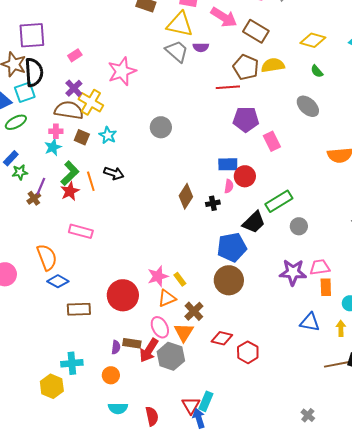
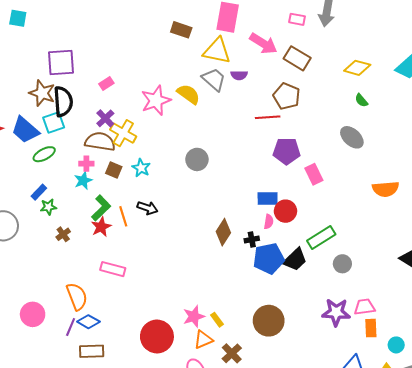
yellow semicircle: (273, 65) -> (189, 94), moved, turned 45
purple line: (41, 186) -> (71, 327), moved
blue pentagon: (232, 247) -> (269, 259), moved
brown rectangle: (79, 309) -> (92, 351), moved

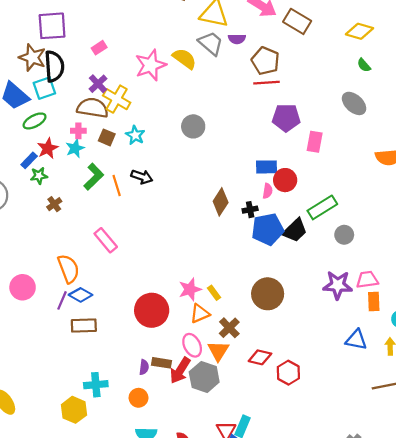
brown pentagon: (287, 96) -> (265, 61), moved
pink rectangle: (314, 174) -> (315, 142), turned 36
red star: (101, 227) -> (48, 148), moved
pink rectangle: (113, 269) -> (106, 240), turned 35

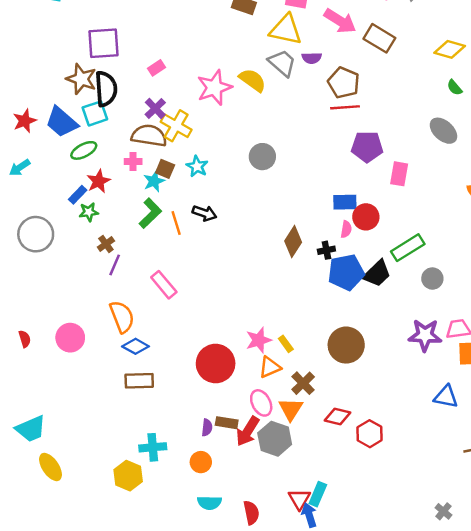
cyan star: (75, 148) -> (154, 181), moved
purple line: (62, 300) -> (115, 265), moved

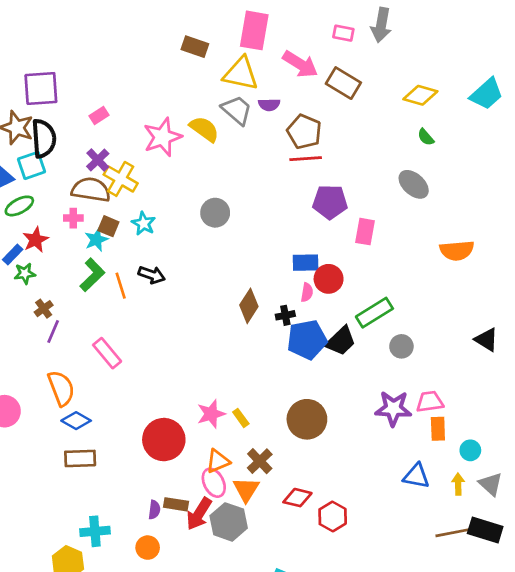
orange triangle: (270, 367) -> (218, 461), moved

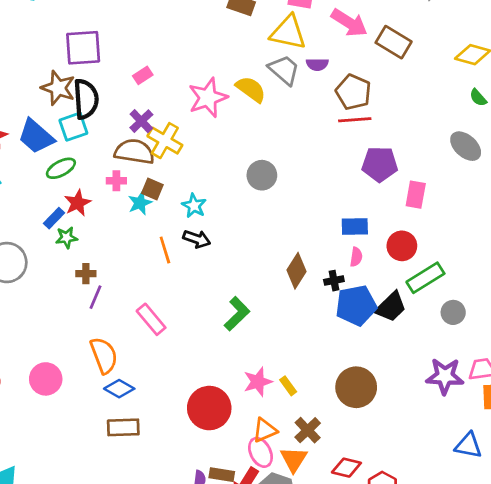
cyan star: (144, 223) -> (194, 206), moved
green L-shape: (92, 275) -> (237, 314), moved
red circle: (329, 279) -> (402, 246), moved
brown cross: (44, 309) -> (86, 274), turned 36

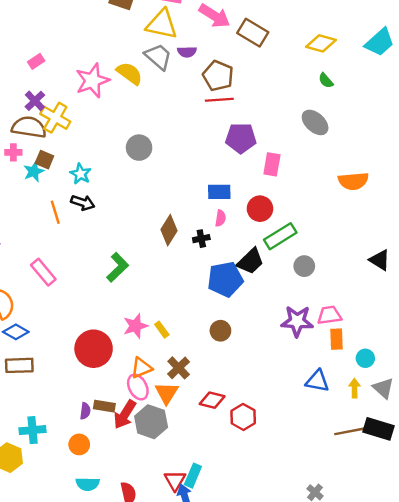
blue pentagon: (356, 305) -> (225, 279), moved
brown circle: (356, 387) -> (220, 331), size x0.6

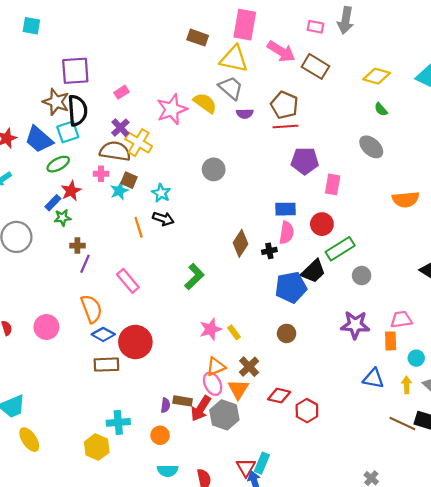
purple semicircle: (187, 52) -> (245, 114), moved
pink semicircle: (220, 218) -> (287, 233), size x1.5
pink trapezoid: (329, 315) -> (401, 319), moved
red circle: (94, 349) -> (135, 342), moved
brown line: (350, 431) -> (402, 423), turned 36

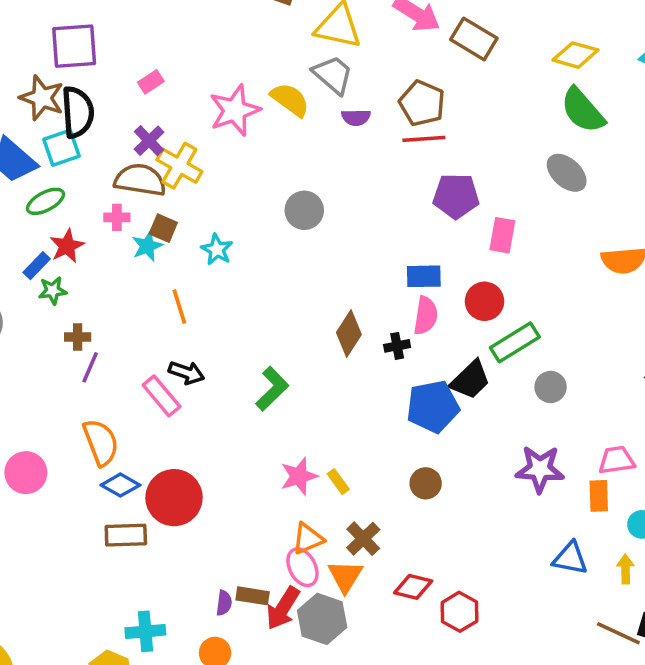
green semicircle: (381, 109) -> (583, 110), size x2.0
black arrow: (163, 219) -> (186, 373), moved

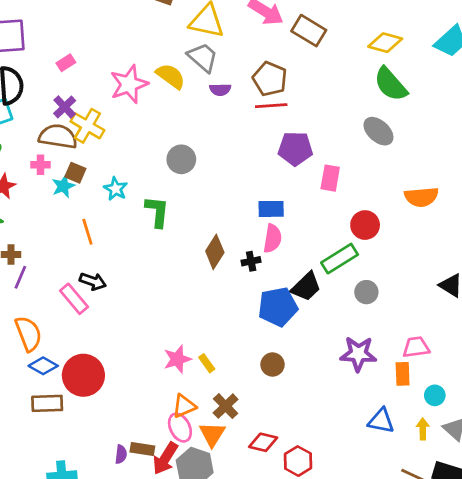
red circle: (485, 301) -> (365, 225), moved
green L-shape: (272, 389) -> (157, 212), moved, turned -40

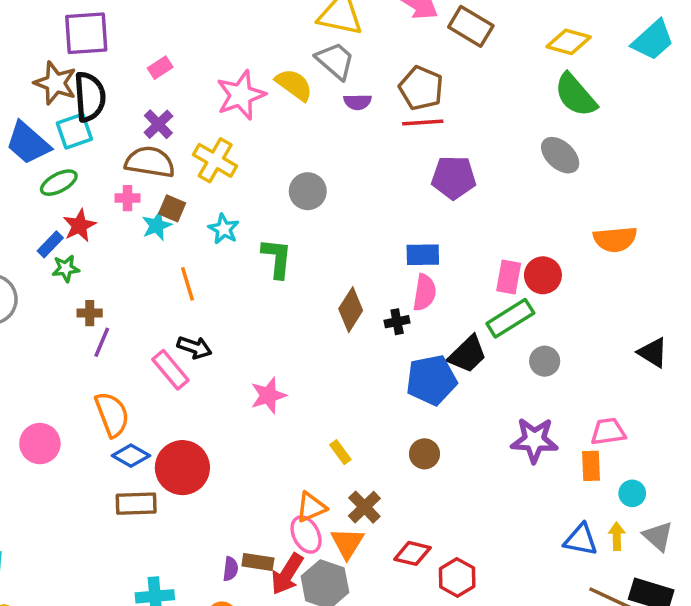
yellow cross: (87, 126) -> (215, 160), moved
pink rectangle: (330, 178) -> (509, 277), moved
pink star: (177, 359) -> (268, 395), moved
blue triangle: (381, 421) -> (581, 540), moved

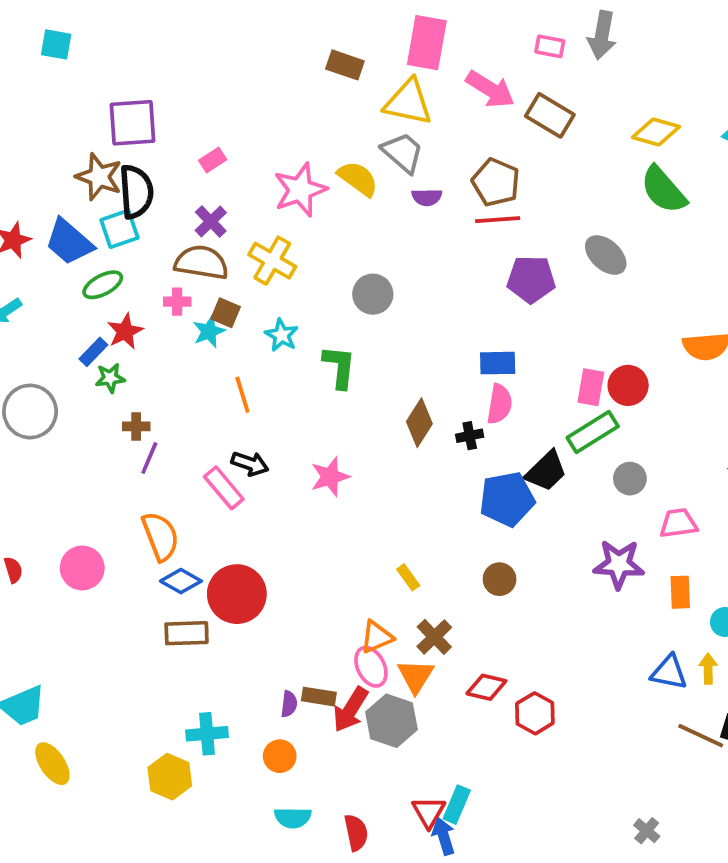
gray ellipse: (560, 155) -> (606, 255), moved
pink star: (268, 395) -> (330, 477), moved
pink trapezoid: (608, 432) -> (678, 523), moved

